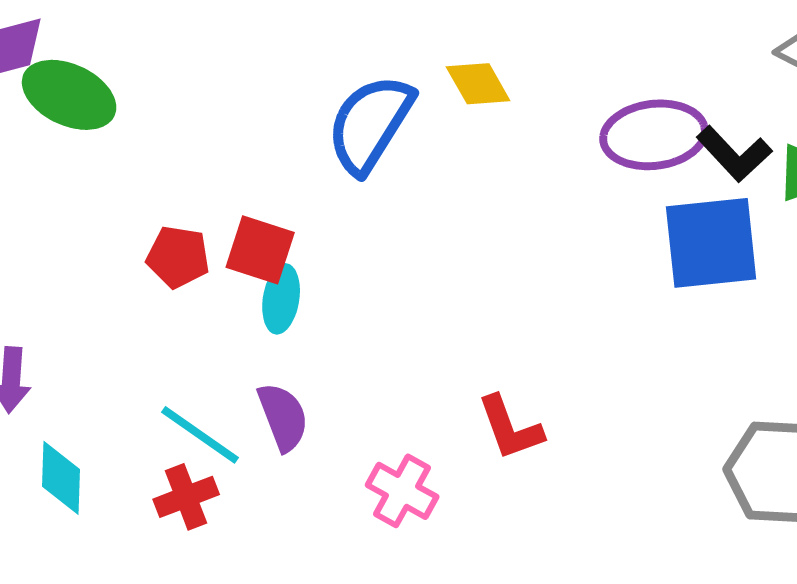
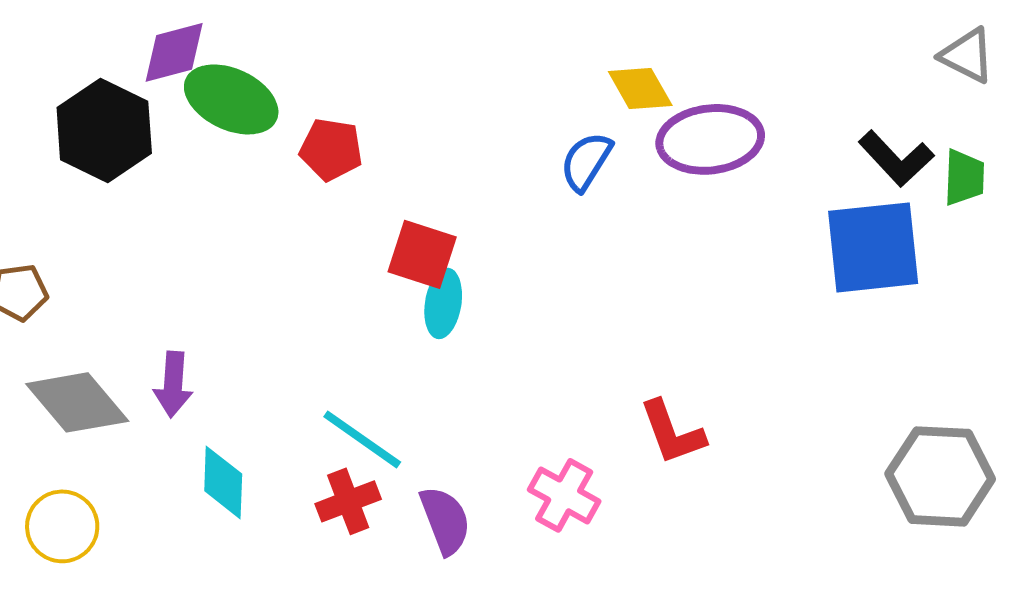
blue semicircle: (370, 124) -> (586, 161), moved, size x0.6
purple ellipse: (654, 135) -> (710, 139), moved
red pentagon: (178, 257) -> (331, 149), moved
purple semicircle: (283, 417) -> (445, 520), moved

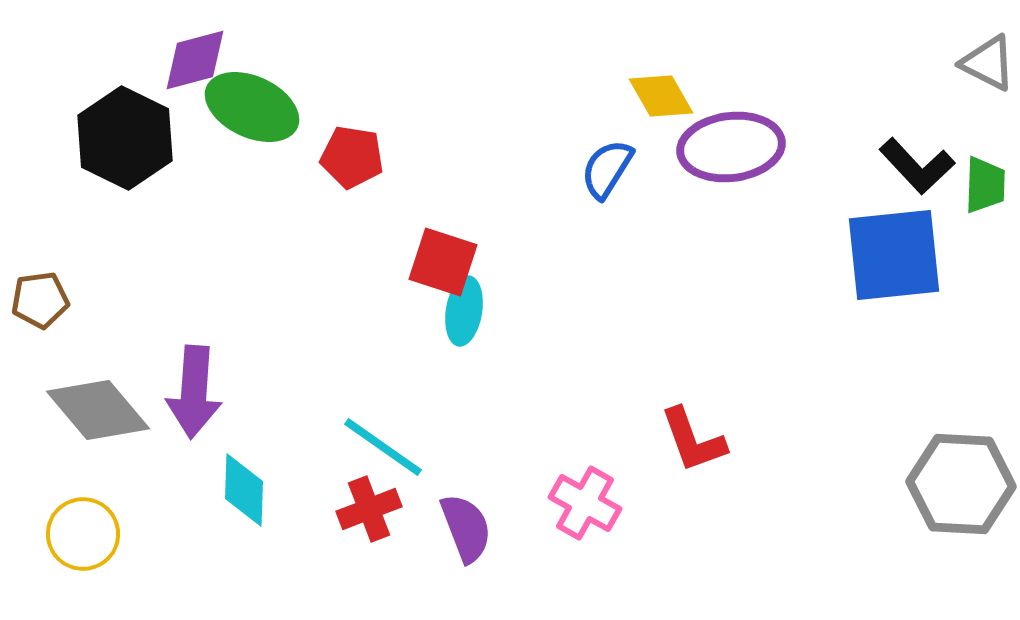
purple arrow: (173, 384) -> (194, 392), size x1.4

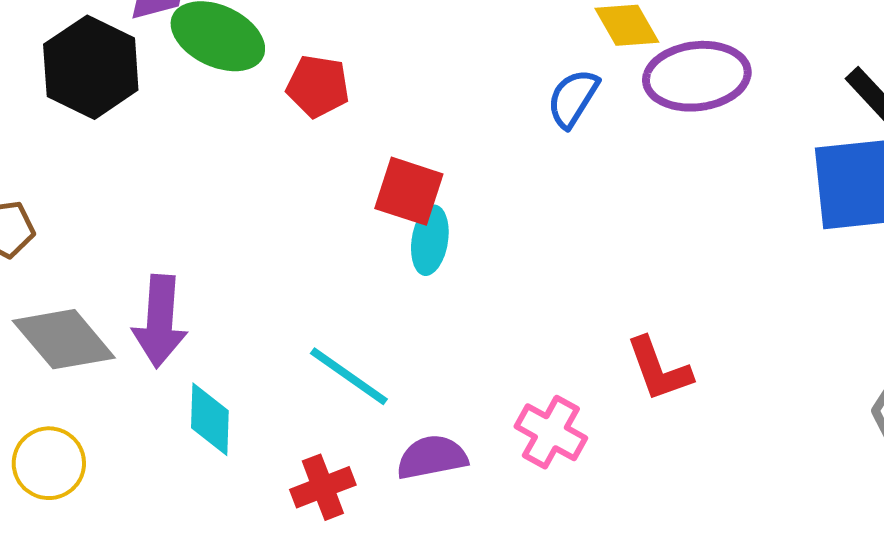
red cross: (369, 509) -> (323, 487), moved
purple semicircle: (466, 528) -> (432, 457), turned -80

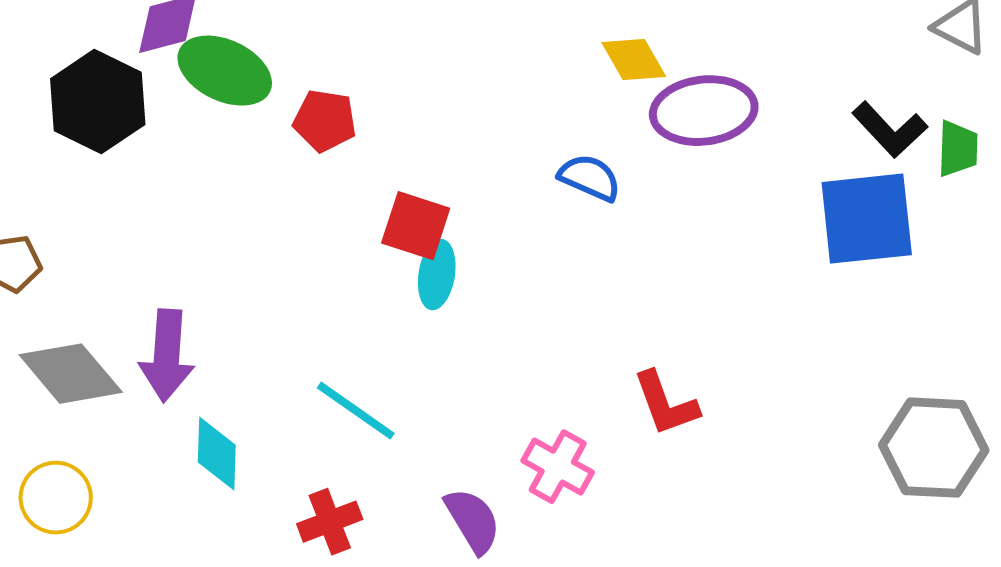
blue semicircle: (573, 98) -> (590, 178), moved, turned 82
purple semicircle: (432, 457) -> (473, 521), moved, turned 70

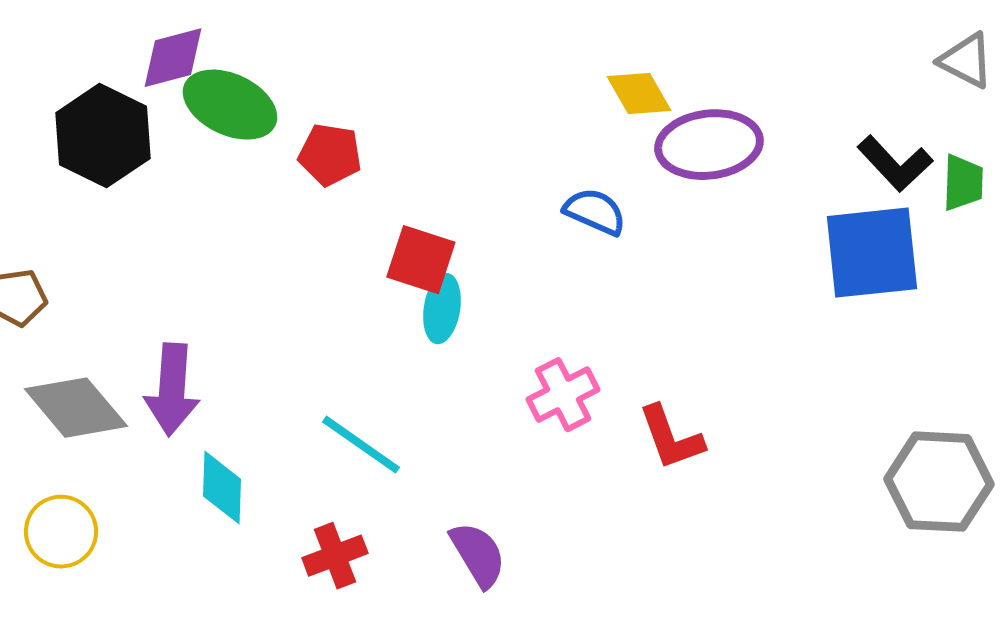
pink cross: (558, 467) -> (563, 395), moved, turned 34

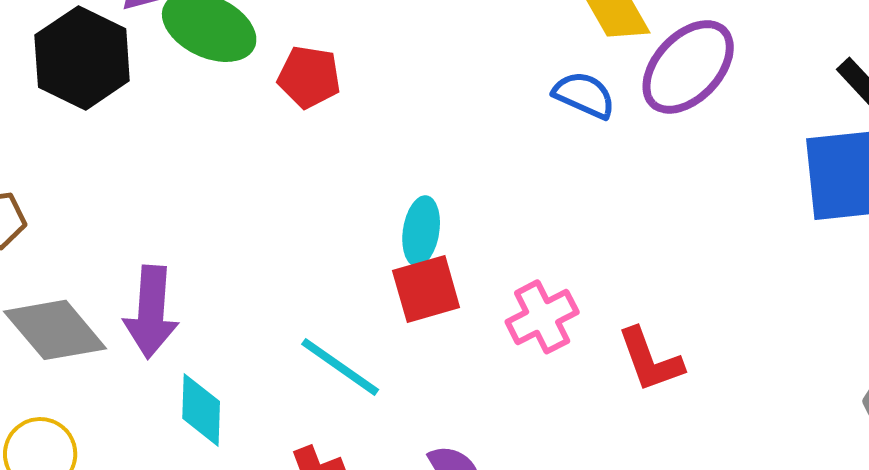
purple ellipse: (709, 145) -> (688, 67), turned -40
blue semicircle: (595, 212) -> (584, 95), moved
red square: (421, 260) -> (426, 289), moved, turned -34

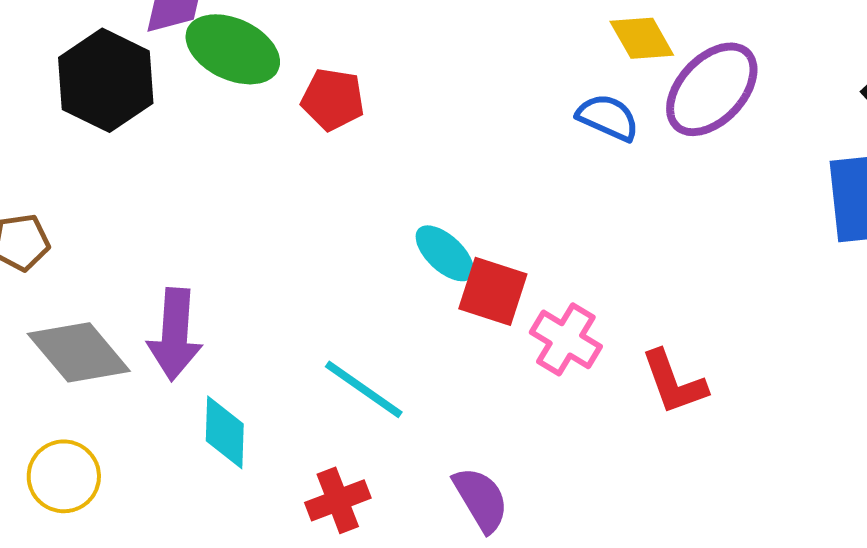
cyan ellipse: (421, 231) -> (445, 253), turned -56
red square: (426, 289) -> (493, 291), moved, turned 34
pink cross: (542, 317) -> (566, 339), turned -32

